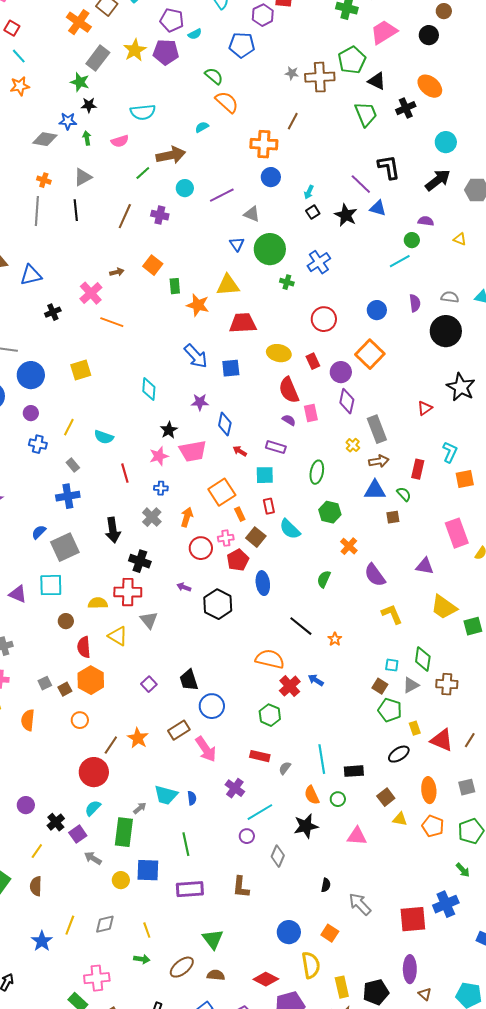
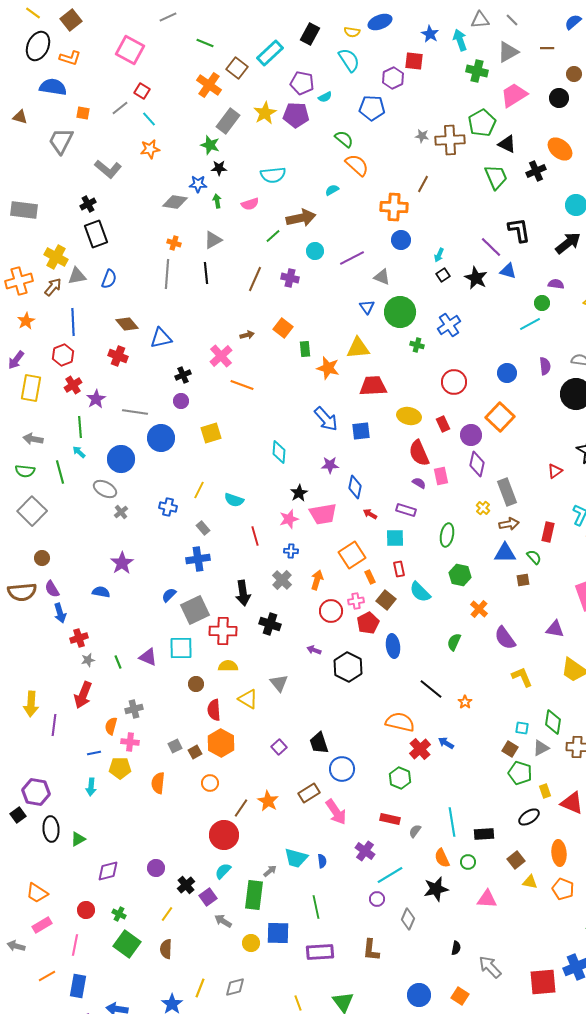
purple circle: (31, 413) -> (181, 401), moved
red cross: (128, 592) -> (223, 631), moved
yellow line: (147, 930) -> (298, 1003), moved

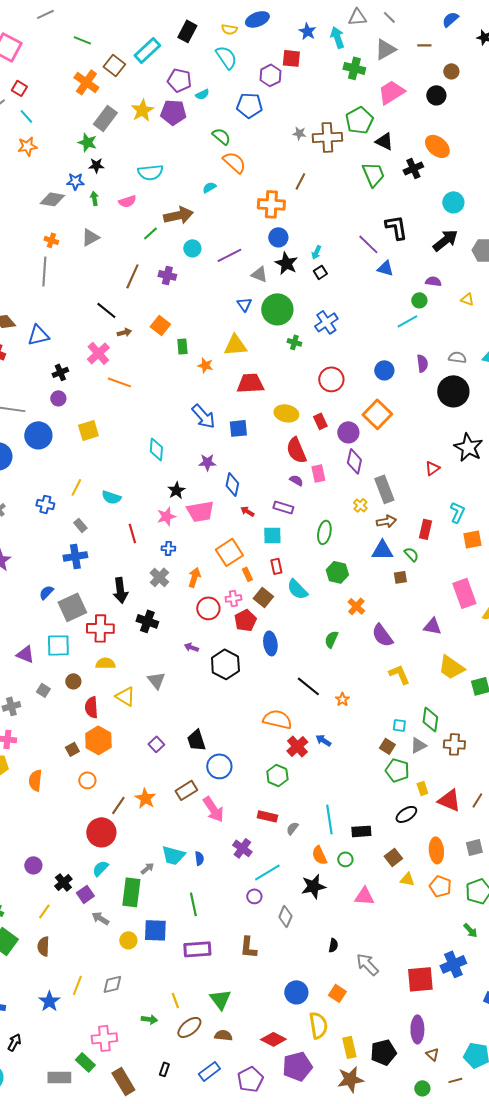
black line: (206, 273) -> (106, 310), moved, turned -45
black star: (476, 278) -> (286, 263), moved
orange star: (328, 368) -> (205, 365), size x0.7
gray square: (175, 746) -> (43, 690), moved, turned -32

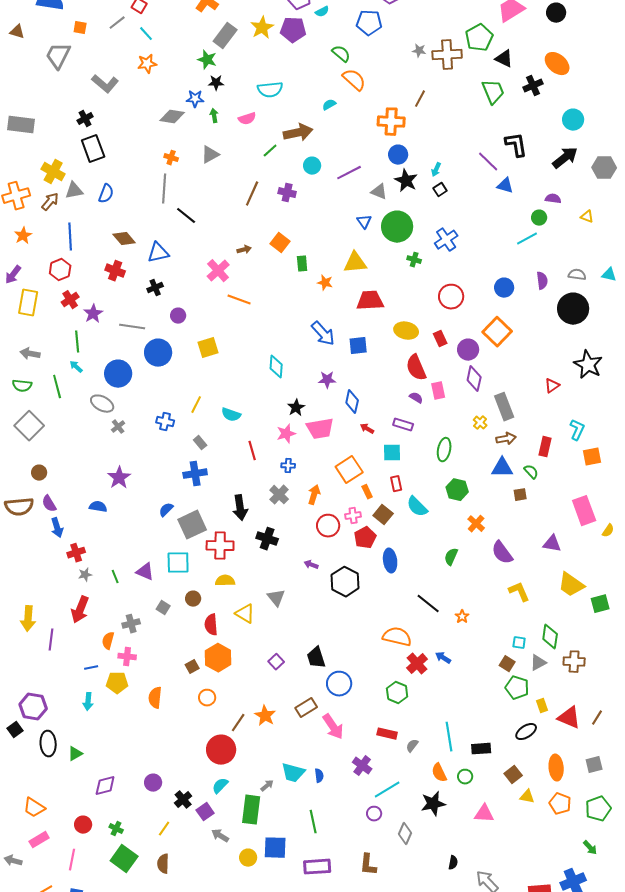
black line: (106, 310) -> (186, 216), moved
black cross: (60, 372) -> (155, 288), moved

